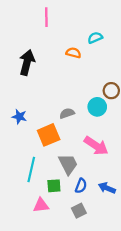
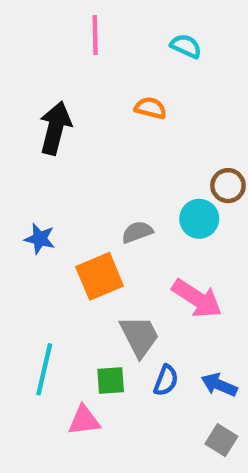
cyan semicircle: (95, 38) -> (186, 46), moved, turned 48
cyan line: (31, 170) -> (44, 369), moved
gray square: (79, 211) -> (221, 440), moved, turned -32

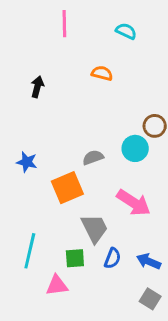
black arrow: (55, 128) -> (37, 87), size x0.6

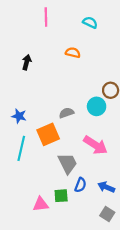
cyan line: (30, 251) -> (21, 148), moved
green square: (75, 258) -> (61, 196), moved

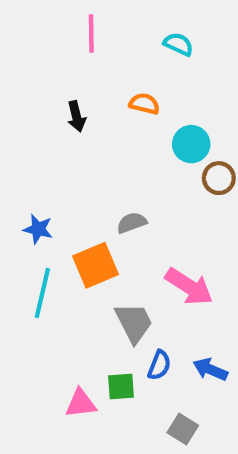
black arrow: (27, 62) -> (76, 116), moved, turned 152
cyan circle: (97, 106) -> (191, 144), moved
gray square: (107, 214) -> (183, 429), moved

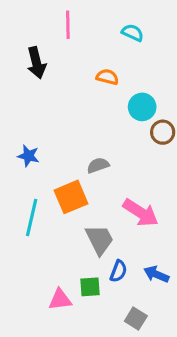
black arrow: (76, 116) -> (36, 63), moved, size x1.4
blue star: (38, 229) -> (28, 156), moved

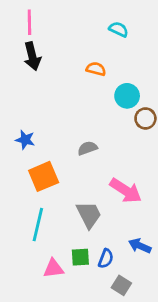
pink line: (68, 25) -> (29, 22), moved
orange square: (71, 197) -> (44, 176), moved
cyan line: (32, 217) -> (38, 225), moved
blue semicircle: (118, 271) -> (106, 259), moved

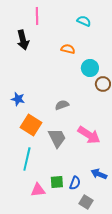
pink line: (29, 22) -> (37, 16), moved
orange square: (44, 176) -> (31, 125), turned -35
gray trapezoid: (89, 215) -> (57, 138), moved

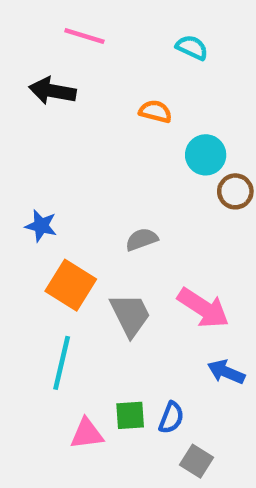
pink line: (37, 16) -> (84, 36), turned -72
black arrow: (23, 40) -> (52, 91), turned 114
blue arrow: (99, 174) -> (226, 372), moved

